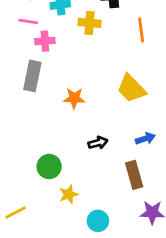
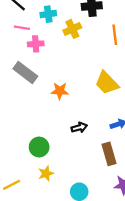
yellow cross: (90, 23) -> (72, 29), turned -30
gray rectangle: (32, 76) -> (25, 73), turned -65
yellow star: (69, 194) -> (46, 173), moved

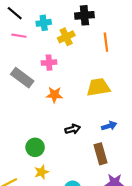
pink cross: (36, 44) -> (49, 63), moved
yellow trapezoid: (107, 83) -> (98, 87), turned 125

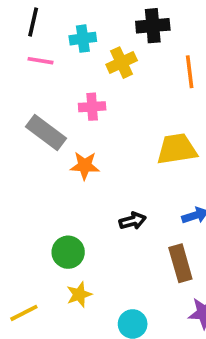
black line: (15, 13) -> (33, 22), turned 63
orange star: (54, 95) -> (85, 166), moved

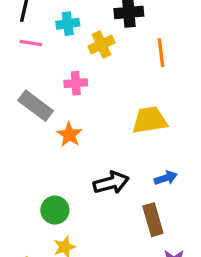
orange star: (85, 166) -> (69, 135), turned 30
black arrow: (133, 221) -> (111, 183), size x1.5

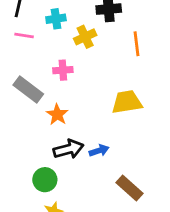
blue arrow: (166, 178) -> (99, 151), moved
black arrow: (111, 183) -> (68, 149), moved
brown rectangle: (153, 220) -> (129, 188), turned -32

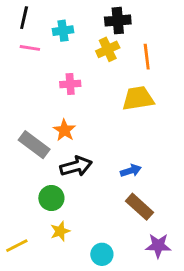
yellow cross: (85, 37) -> (108, 49), moved
gray rectangle: (28, 90) -> (34, 145), moved
yellow trapezoid: (127, 102) -> (138, 98), moved
blue arrow: (99, 151) -> (131, 171), moved

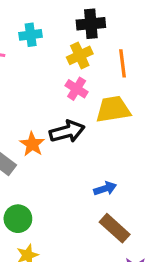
pink cross: (70, 84) -> (77, 89), moved, turned 36
black arrow: (76, 166) -> (67, 132), moved

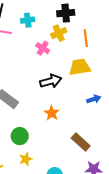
pink cross: (77, 89) -> (43, 48), moved
orange star: (32, 144) -> (52, 113), moved
blue arrow: (105, 189) -> (94, 99), moved

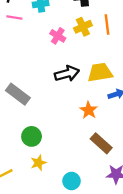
yellow cross: (59, 33) -> (83, 27), moved
yellow trapezoid: (80, 67) -> (100, 72), moved
orange star: (52, 113) -> (89, 110), moved

